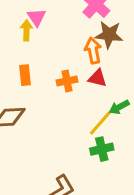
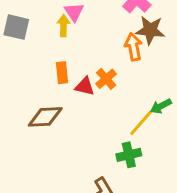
red triangle: (97, 78) -> (85, 86), moved
orange cross: (67, 81) -> (106, 79), turned -30
green cross: (102, 149) -> (129, 155), moved

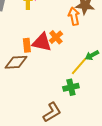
orange rectangle: (62, 73) -> (27, 45), moved
red triangle: (85, 86) -> (42, 42), size x1.5

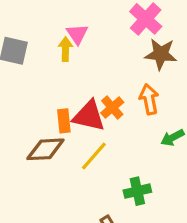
orange arrow: (74, 16) -> (149, 99), moved
yellow line: (79, 66) -> (94, 156), moved

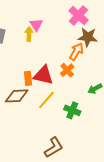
orange arrow: (149, 99) -> (76, 52), moved, turned 42
orange cross: (112, 108) -> (67, 70), moved
green cross: (137, 191) -> (72, 110), moved, turned 35

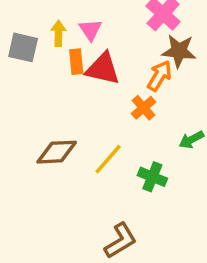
yellow arrow: (29, 34) -> (58, 33), moved
red triangle: (43, 75) -> (103, 69), moved
orange rectangle: (28, 78) -> (76, 62), moved

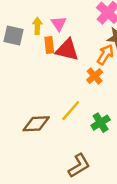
brown diamond: (57, 152) -> (36, 124), moved
green cross: (152, 177) -> (101, 123), turned 36

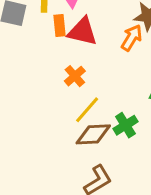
orange cross: (95, 76) -> (75, 76), moved
brown diamond: (36, 124) -> (93, 134), moved

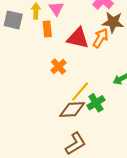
red triangle: (83, 32) -> (78, 38), moved
yellow line: (87, 110) -> (80, 91), moved

